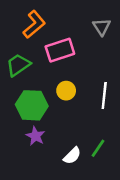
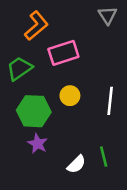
gray triangle: (102, 27) -> (107, 15), moved
green line: (98, 148) -> (104, 157), turned -48

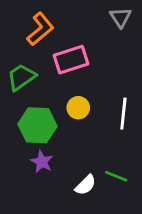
green line: (104, 157) -> (116, 176), turned -54

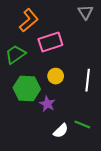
purple star: (42, 162) -> (47, 104), moved

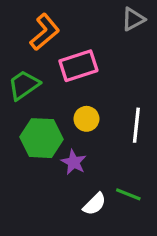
gray triangle: (86, 12) -> (133, 19), turned 35

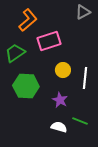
yellow circle: (86, 119) -> (63, 70), moved
purple star: (74, 162) -> (60, 100), moved
white semicircle: (95, 204) -> (59, 127), turned -119

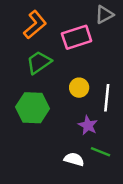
pink rectangle: (49, 41) -> (77, 37), moved
green trapezoid: (15, 53) -> (39, 62), moved
purple star: (60, 100) -> (88, 125), moved

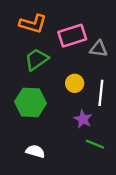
gray triangle: (104, 15) -> (98, 49), moved, turned 36
orange L-shape: (35, 25) -> (33, 24), turned 56
white semicircle: (74, 159) -> (35, 151), moved

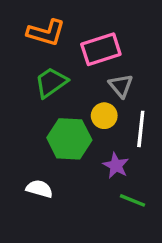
gray triangle: (98, 49) -> (121, 86), moved, turned 42
green hexagon: (31, 102) -> (69, 139), moved
white semicircle: (35, 151) -> (39, 189), moved

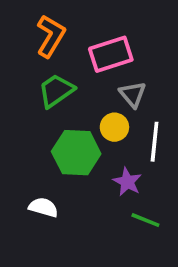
orange L-shape: (46, 33) -> (51, 36), turned -75

